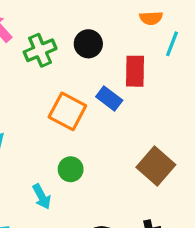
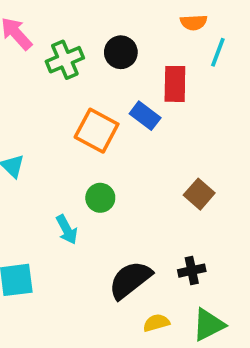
brown square: (156, 166) -> (199, 194), size x0.7

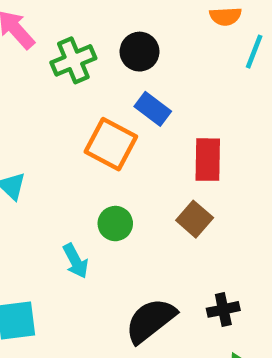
red rectangle: (175, 84) -> (208, 160), moved
blue rectangle: (145, 116) -> (153, 109), moved
brown square: (199, 194) -> (195, 219), moved

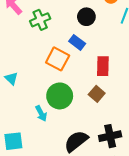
black circle: (140, 52) -> (86, 17), moved
green circle: (115, 224) -> (60, 96), size x1.6
black cross: (223, 309) -> (110, 136), size x1.5

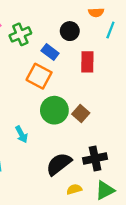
blue rectangle: (77, 42) -> (50, 52), moved
red rectangle: (103, 66) -> (87, 62), moved
green circle: (60, 96) -> (54, 110), moved

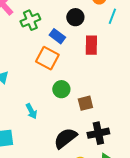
green circle: (54, 110) -> (61, 89), size x0.7
brown square: (81, 113) -> (85, 103), moved, turned 35

